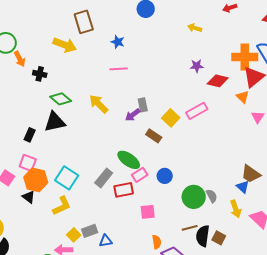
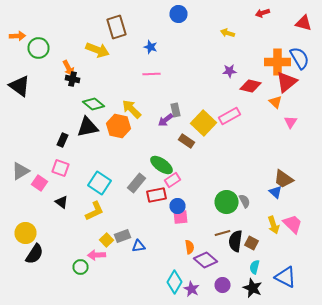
orange arrow: (20, 59) -> (68, 68), moved
yellow square: (171, 118) -> (204, 123), size x1.4
blue circle: (165, 176) -> (178, 206), moved
orange hexagon: (36, 180) -> (118, 126), moved
yellow arrow: (236, 209) -> (274, 225), moved

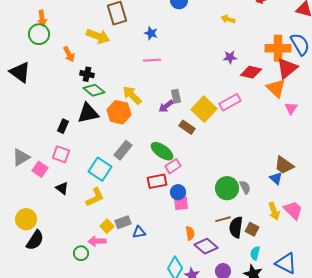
orange arrow: (18, 36) -> (42, 18), moved, turned 84
black cross: (72, 79) -> (87, 74), moved
orange triangle: (276, 102) -> (276, 88), size x1.5
gray rectangle: (136, 183) -> (123, 150), moved

